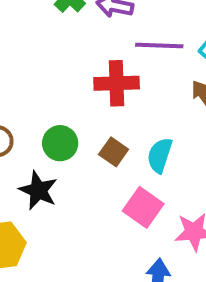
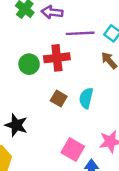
green circle: (60, 143) -> (29, 64), moved
pink square: (143, 207) -> (73, 150), moved

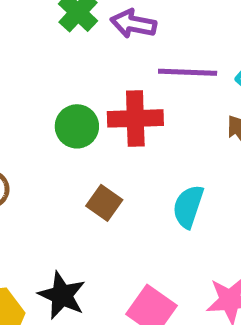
brown square: (59, 98) -> (104, 203), moved
black star: (16, 125) -> (62, 295), moved

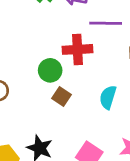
green circle: (77, 126) -> (50, 70), moved

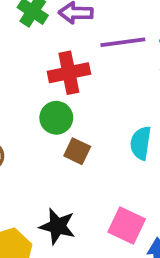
red cross: (78, 49) -> (69, 73), moved

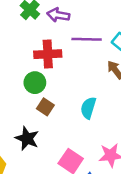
black star: (57, 226) -> (27, 138), moved

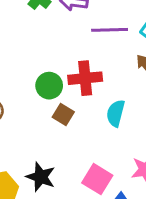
red cross: (48, 54) -> (85, 78), moved
black star: (27, 138) -> (41, 177), moved

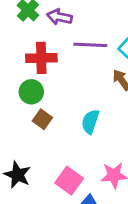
red cross: (85, 78) -> (41, 58), moved

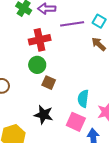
cyan semicircle: (90, 122) -> (83, 99), moved
black star: (17, 175) -> (44, 115), moved

